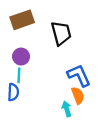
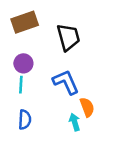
blue L-shape: (79, 75) -> (66, 82), moved
blue semicircle: (13, 92) -> (25, 120), moved

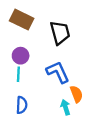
brown rectangle: (25, 22) -> (22, 20), turned 45

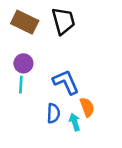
black trapezoid: (60, 33) -> (63, 21), moved
blue semicircle: (22, 105) -> (53, 113), moved

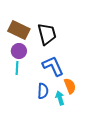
black trapezoid: (63, 21) -> (47, 34), moved
brown rectangle: (25, 22) -> (19, 30), moved

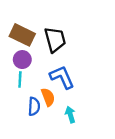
orange semicircle: (70, 86) -> (48, 97), moved
blue semicircle: (43, 91) -> (34, 106), moved

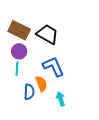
black trapezoid: (55, 40) -> (47, 34), turned -45

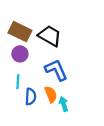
cyan line: (17, 69) -> (18, 82), moved
orange semicircle: (41, 84) -> (51, 94), moved

